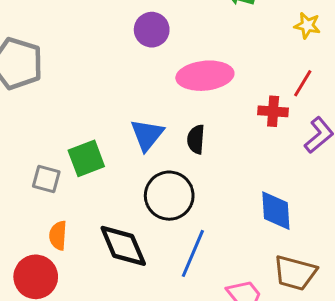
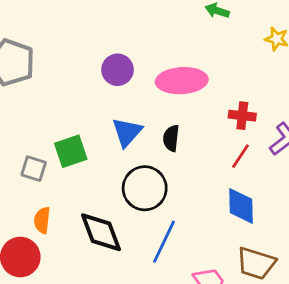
purple circle: (152, 30) -> (117, 70), moved
red line: (303, 83) -> (241, 156), moved

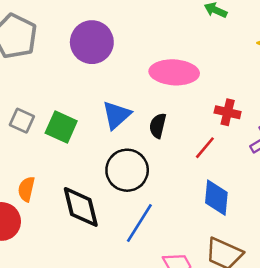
purple circle: (117, 70) -> (92, 42), moved, size x1.4
green square: (71, 151) -> (61, 127), turned 36
red line: (241, 156) -> (205, 148), moved
gray square: (34, 169) -> (22, 121), moved

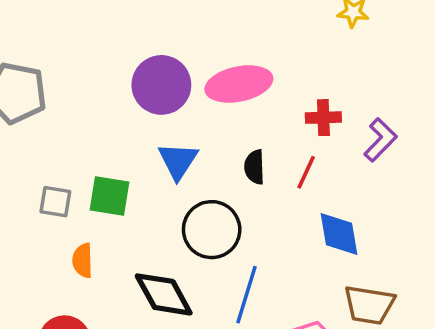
purple circle: (92, 42) -> (161, 85), moved
black semicircle: (158, 126) -> (254, 167), moved
orange semicircle: (26, 189) -> (83, 261), moved

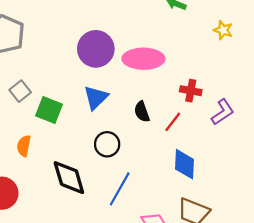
black semicircle: (254, 167) -> (142, 112), turned -30
gray square: (55, 202) -> (20, 91), moved, turned 30
black circle: (212, 230) -> (107, 144), size x0.7

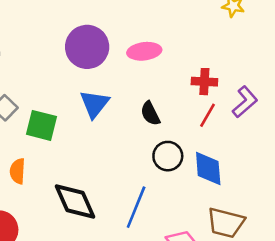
pink ellipse: (143, 59) -> (144, 51), size x0.7
red line: (173, 122) -> (207, 115), moved
black circle: (107, 144) -> (168, 156), moved

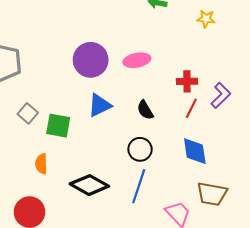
blue triangle: (94, 104) -> (100, 105), turned 30
black circle: (168, 156) -> (140, 149), moved
black diamond: (75, 202) -> (89, 185), turned -33

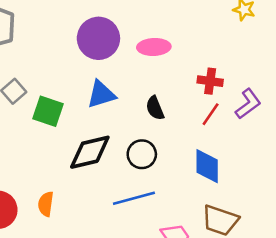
orange semicircle: (41, 164) -> (46, 204), moved
black diamond: (89, 185) -> (90, 152), moved, turned -51
blue line: (139, 186) -> (134, 198), turned 48

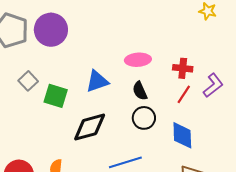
purple circle: (98, 38) -> (51, 30), moved
pink ellipse: (154, 47) -> (138, 60), moved
black circle: (142, 154) -> (144, 118), moved

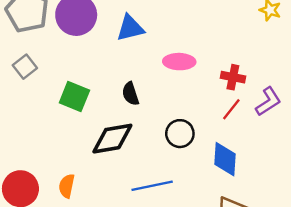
gray square: (28, 81) -> (25, 67), moved
blue triangle: (97, 81) -> (130, 28), moved
black semicircle: (140, 91) -> (130, 94), moved

